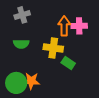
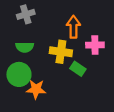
pink cross: (79, 26) -> (95, 45), moved
green circle: (16, 83) -> (19, 74), moved

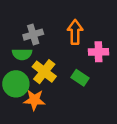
gray cross: (26, 14) -> (33, 35), moved
yellow cross: (61, 52) -> (44, 72), moved, turned 30

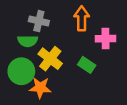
gray cross: (33, 35) -> (39, 21), turned 30

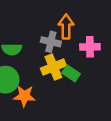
gray cross: (39, 21) -> (51, 42), moved
yellow cross: (50, 59) -> (53, 67), moved, turned 30

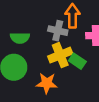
orange star: (24, 96) -> (47, 83), moved

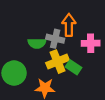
green semicircle: (20, 38) -> (37, 43), moved

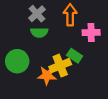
gray cross: (55, 39) -> (37, 14), moved, turned 35
yellow cross: (57, 62) -> (60, 66), moved

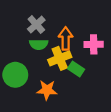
orange arrow: (70, 15) -> (66, 39), moved
yellow cross: (60, 66) -> (60, 58), moved

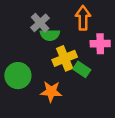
orange arrow: (66, 39) -> (83, 18), moved
green semicircle: (39, 44) -> (50, 35), moved

